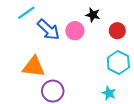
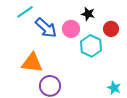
cyan hexagon: (118, 62) -> (91, 46), moved
cyan star: (109, 93) -> (114, 88), moved

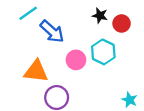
pink circle: (71, 29) -> (76, 60), moved
red circle: (111, 29) -> (122, 23), moved

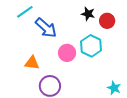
orange triangle: (36, 71) -> (32, 63), size x0.7

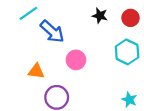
red circle: (107, 21) -> (130, 18), moved
cyan hexagon: (91, 46) -> (127, 52), moved

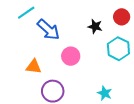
black star: (100, 16) -> (95, 26), moved
cyan star: (129, 100) -> (105, 93), moved

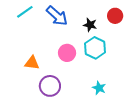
blue arrow: (48, 30) -> (57, 16), moved
cyan hexagon: (118, 49) -> (95, 48), moved

